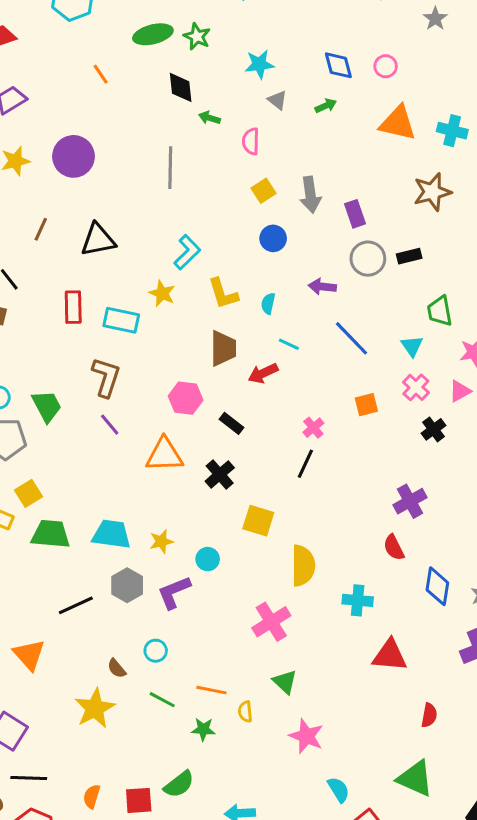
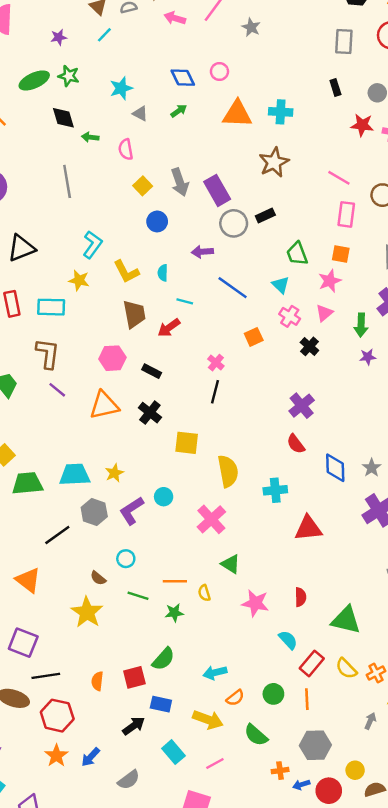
purple rectangle: (355, 214) -> (217, 190), size x1.4
cyan circle: (208, 559) -> (164, 497), moved
red semicircle: (429, 715) -> (300, 597), moved

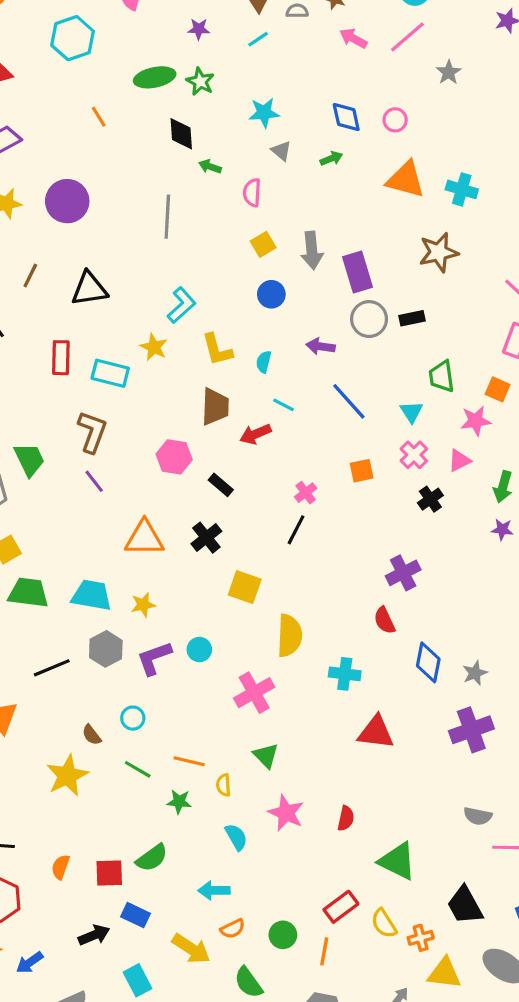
orange triangle: (104, 405) -> (144, 538), moved
cyan semicircle: (288, 640) -> (236, 837), moved

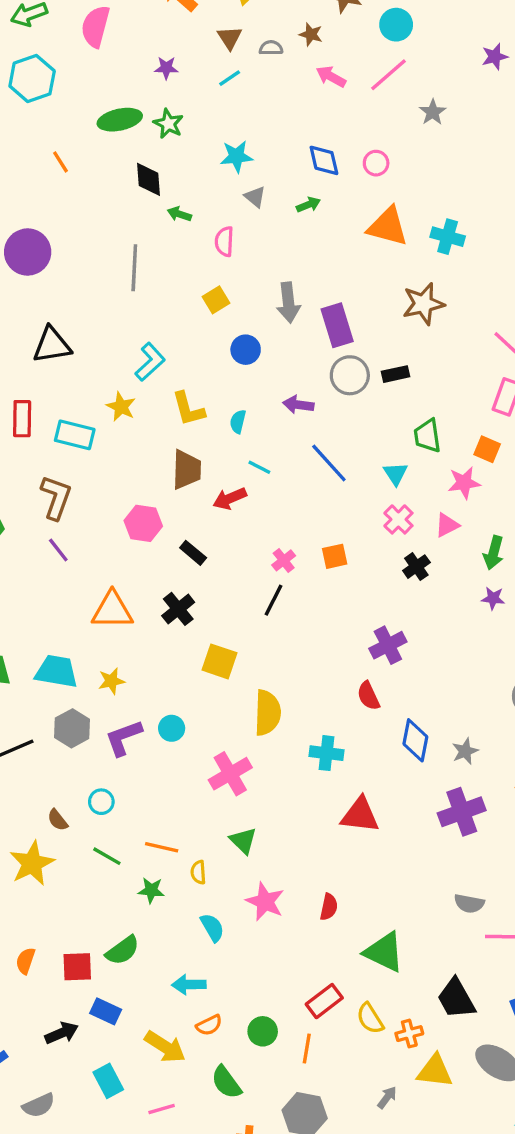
yellow square: (263, 244) -> (216, 300), moved
orange square: (362, 471) -> (335, 556), moved

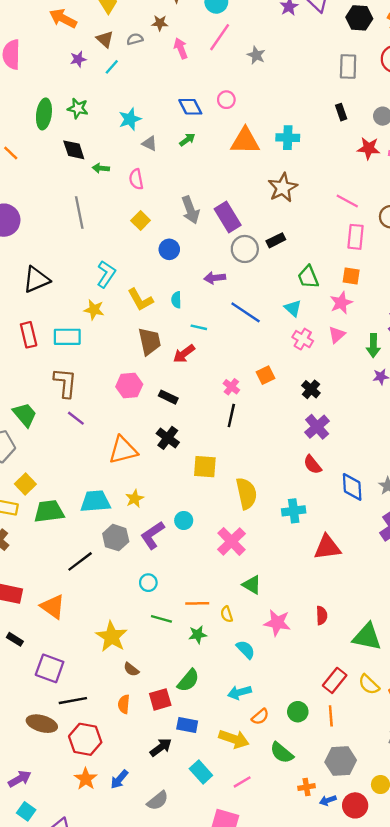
purple star: (166, 68) -> (78, 59), moved
pink arrow: (331, 77) -> (181, 48), turned 54
green ellipse: (120, 120) -> (44, 114), turned -56
black cross: (416, 567) -> (311, 389), moved
brown semicircle: (58, 820) -> (131, 669), moved

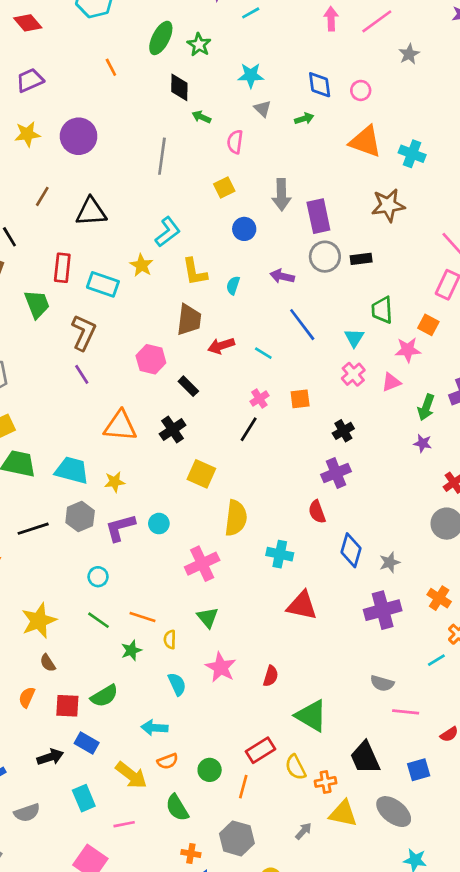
cyan line: (199, 327) -> (263, 353), moved
green trapezoid: (25, 415) -> (37, 304), moved
green star: (198, 635) -> (131, 650), turned -30

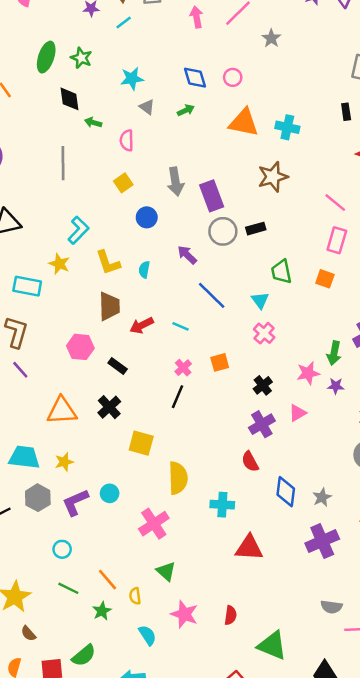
purple arrow: (282, 276) -> (187, 255), turned 40
pink star: (408, 350) -> (308, 373), moved
pink triangle: (391, 382) -> (297, 413), moved
orange line: (143, 617) -> (107, 580), turned 40

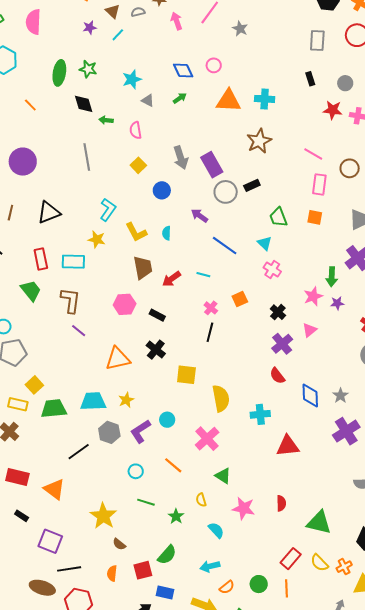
orange line: (107, 580) -> (173, 465), moved

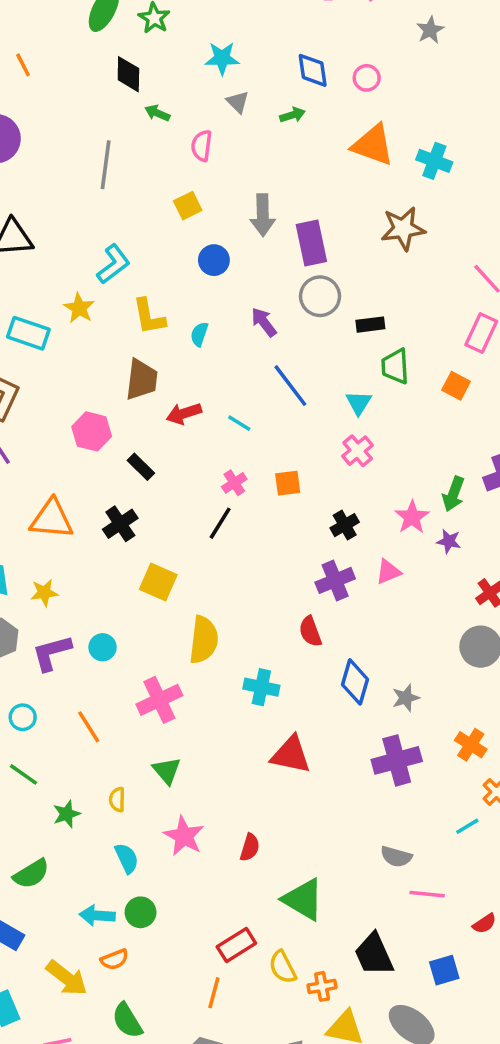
orange line: (30, 105) -> (23, 65), moved
black rectangle: (252, 185) -> (370, 325), moved
pink star: (313, 296) -> (412, 517), turned -30
green circle: (259, 584) -> (141, 912), moved

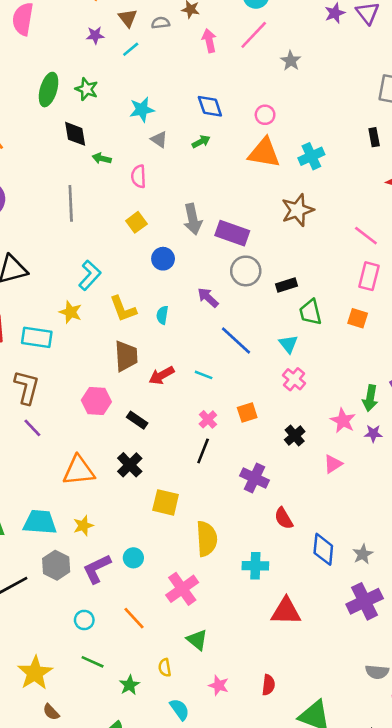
pink circle: (367, 78) -> (265, 115), moved
cyan cross: (434, 161) -> (311, 156), turned -35
purple rectangle: (311, 243) -> (232, 233), turned -48
purple cross: (335, 580) -> (254, 478), moved, turned -32
pink star: (184, 836) -> (219, 685), size x0.7

